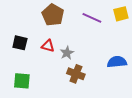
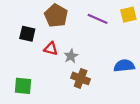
black square: (20, 43) -> (27, 34), moved

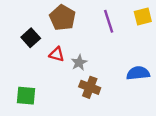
purple line: (98, 19) -> (109, 21), turned 48
black square: (27, 34) -> (31, 38), turned 35

